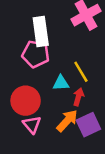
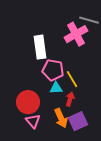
pink pentagon: (36, 54) -> (53, 70), moved
orange arrow: (67, 121) -> (61, 118), turned 114

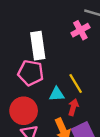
pink cross: (76, 34) -> (80, 30), size x0.7
pink pentagon: (53, 70) -> (31, 73), moved

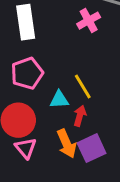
white rectangle: (38, 46) -> (26, 22), moved
pink pentagon: (31, 73) -> (27, 73), turned -30

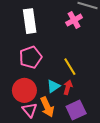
cyan triangle: (59, 100) -> (53, 86), moved, turned -32
orange arrow: (67, 144) -> (47, 107), moved

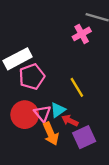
white rectangle: (30, 21) -> (18, 59), moved, turned 70
red arrow: (68, 87) -> (70, 121), moved, turned -80
pink triangle: (30, 110) -> (43, 113), moved

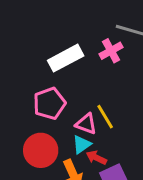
white rectangle: (18, 59) -> (66, 58), moved
pink triangle: (43, 113) -> (86, 124), moved, turned -30

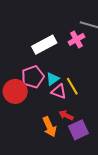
cyan triangle: (82, 144) -> (53, 79), moved
red circle: (41, 150) -> (15, 91), moved

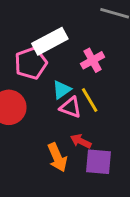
pink cross: (76, 39) -> (93, 60), moved
pink pentagon: (33, 77) -> (31, 63), moved
purple square: (78, 130) -> (98, 162), turned 30

